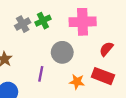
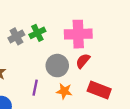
red semicircle: (106, 49) -> (83, 61), moved
orange star: (77, 82) -> (64, 91), moved

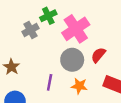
green cross: (37, 33) -> (48, 16), moved
pink cross: (78, 34) -> (76, 29), moved, turned -32

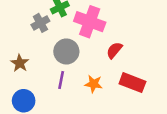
pink cross: (76, 29) -> (90, 22), turned -36
gray circle: (72, 60) -> (66, 51), moved

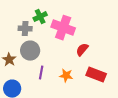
gray cross: (40, 23) -> (25, 29), turned 32
gray circle: (66, 51) -> (30, 51), moved

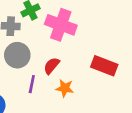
red semicircle: (82, 50) -> (52, 66), moved
red rectangle: (96, 75) -> (104, 66), moved

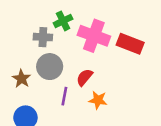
red rectangle: (104, 66) -> (130, 44), moved

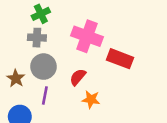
green cross: (63, 21) -> (41, 14), moved
red rectangle: (130, 44) -> (120, 59), moved
purple line: (64, 96) -> (45, 96), moved

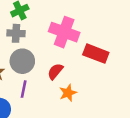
orange star: (91, 99) -> (68, 93), turned -30

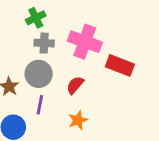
gray cross: (16, 33) -> (44, 43), moved
orange star: (68, 93) -> (78, 120), moved

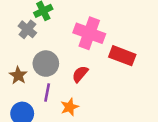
gray cross: (44, 43) -> (27, 29), moved, turned 36
orange star: (78, 120) -> (70, 107), moved

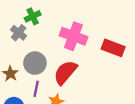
red rectangle: (122, 56) -> (113, 48), moved
red semicircle: (80, 74) -> (65, 72), size x1.6

